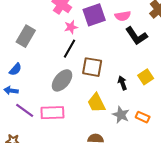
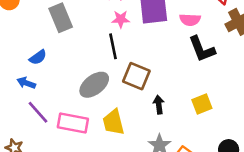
gray rectangle: (26, 36) -> (61, 18), turned -65
black line: (70, 49) -> (113, 46), turned -54
black arrow: (122, 83) -> (159, 105), moved
yellow trapezoid: (96, 103) -> (113, 122), moved

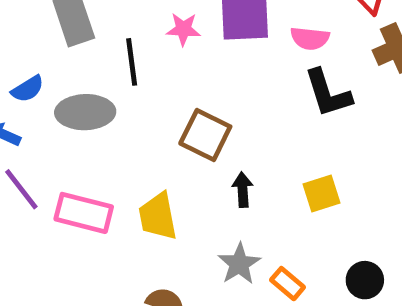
black line: (113, 46) -> (132, 62), moved
gray ellipse: (94, 85) -> (85, 112), moved, turned 32

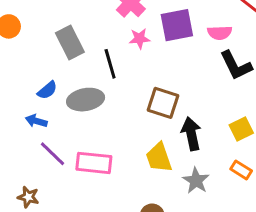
black arrow: (243, 190) -> (191, 134), size x1.5
yellow trapezoid: (158, 216) -> (159, 158), moved
orange rectangle: (288, 284) -> (241, 170), moved

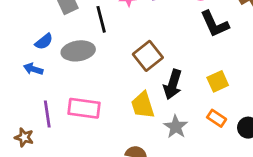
brown square: (163, 103) -> (148, 56), turned 32
black arrow: (191, 134) -> (173, 84), turned -152
purple line: (53, 154) -> (47, 114), moved, turned 36

